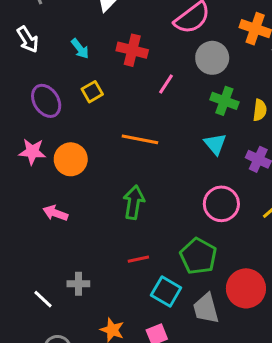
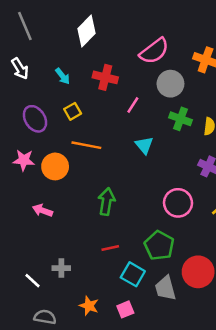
orange line: (140, 139) -> (86, 145), moved
cyan triangle: (215, 144) -> (144, 145), moved

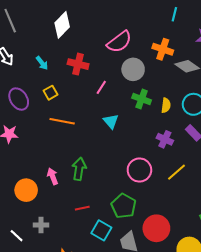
orange circle: (55, 166) -> (26, 190), moved
pink arrow: (43, 210) -> (53, 176), moved, turned 49

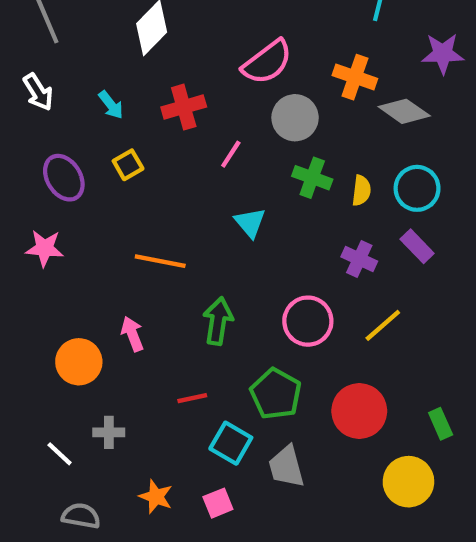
red cross: (78, 64) -> (184, 107), turned -30
orange line: (62, 121) -> (160, 261), moved
green arrow: (79, 169) -> (218, 321), moved
red circle: (156, 228) -> (359, 411), moved

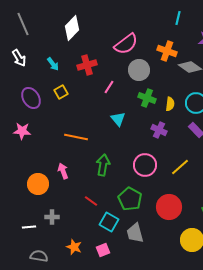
purple cross: (359, 259) -> (159, 130), moved
red line: (192, 398) -> (91, 201), turned 48
white line: (60, 454) -> (29, 227), turned -48

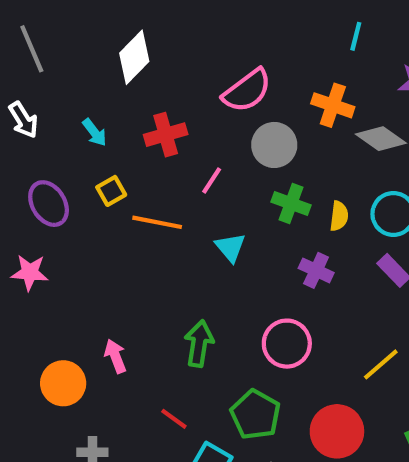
orange line: (76, 137) -> (157, 222), moved
yellow line: (180, 167) -> (381, 364), moved

